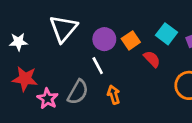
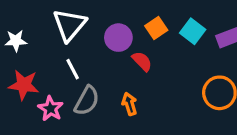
orange square: (131, 40) -> (156, 28), moved
red semicircle: (152, 59) -> (142, 61), moved
white line: (98, 66) -> (73, 69), moved

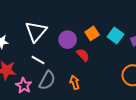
white line: (73, 69) -> (38, 60), turned -32

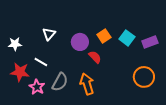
white triangle: (36, 31) -> (49, 34), size x0.6
white line: (38, 60) -> (41, 62), moved
orange arrow: (75, 82) -> (87, 84), size x1.5

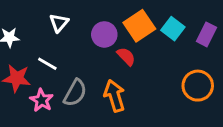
orange square: (104, 36) -> (139, 26), size x1.5
purple rectangle: (150, 42) -> (206, 34), turned -42

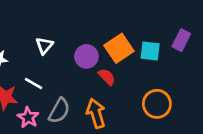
cyan square: (173, 29) -> (150, 51), turned -30
purple rectangle: (206, 34) -> (181, 40), moved
orange circle: (198, 86) -> (157, 104), moved

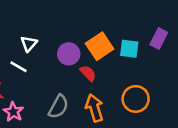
white line: (34, 84) -> (19, 67), moved
gray semicircle: (59, 111) -> (58, 107), moved
orange arrow: (96, 113) -> (94, 108), moved

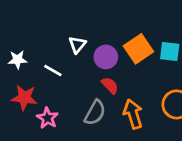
white triangle: (29, 44) -> (77, 45), moved
red semicircle: (88, 73) -> (110, 85), moved

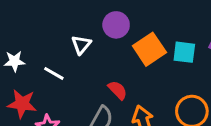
purple circle: (106, 57) -> (116, 25), moved

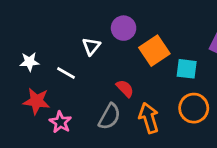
cyan square: (184, 52) -> (187, 69), moved

